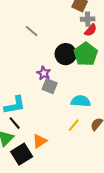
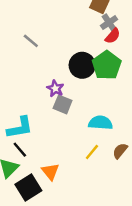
gray cross: (88, 19) -> (109, 22), turned -32
gray line: (32, 31) -> (31, 41), moved
orange triangle: (40, 141) -> (50, 172), turned -35

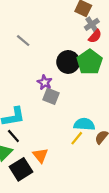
cyan semicircle: (100, 123) -> (84, 124), moved

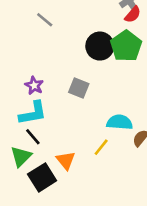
purple star: (45, 82) -> (34, 85), moved
yellow line: (77, 138) -> (101, 147), moved

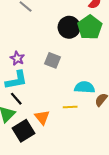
yellow line: (101, 147) -> (70, 107), turned 48

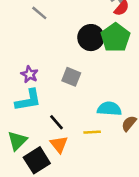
black line: (16, 99) -> (56, 122), moved

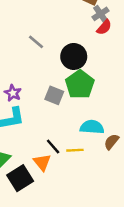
gray line: (39, 13) -> (36, 42), moved
green pentagon: (115, 38) -> (80, 84), moved
black line: (56, 122) -> (53, 147), moved

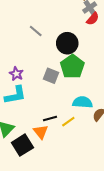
black line: (53, 147) -> (50, 119), turned -64
yellow line: (75, 150) -> (68, 122), turned -32

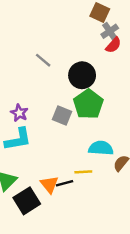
black line: (50, 119) -> (64, 183), moved
yellow line: (68, 122) -> (83, 172), turned 32

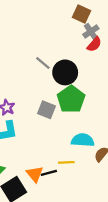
gray line: (43, 60) -> (43, 63), moved

